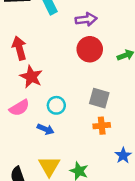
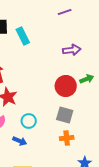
purple arrow: (86, 19) -> (72, 50), moved
red circle: (90, 49) -> (66, 86), moved

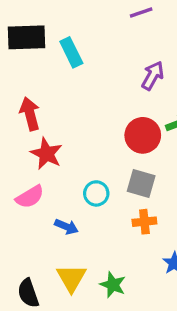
purple arrow: (72, 50) -> (153, 76), turned -54
cyan circle: (29, 121) -> (96, 193), moved

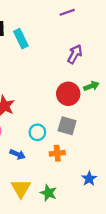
orange cross: (144, 222) -> (57, 153), moved

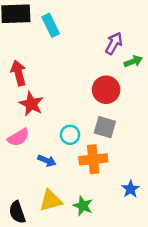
green arrow: (91, 86) -> (133, 61), moved
orange cross: (57, 153) -> (93, 159), size x1.5
yellow triangle: (21, 188) -> (51, 201), turned 45

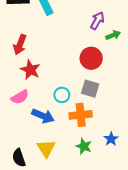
red arrow: (18, 73) -> (20, 45), turned -144
blue arrow: (47, 161) -> (43, 116), size x1.5
yellow triangle: (51, 201) -> (46, 148), turned -48
green star: (83, 206) -> (84, 146), moved

